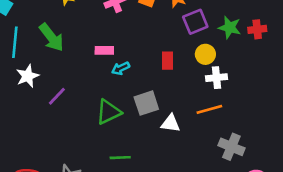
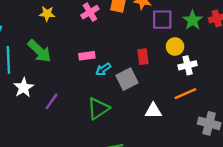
purple square: (195, 22) -> (162, 20), turned 30
green star: (230, 27) -> (193, 20), turned 30
gray square: (146, 103) -> (127, 79), moved

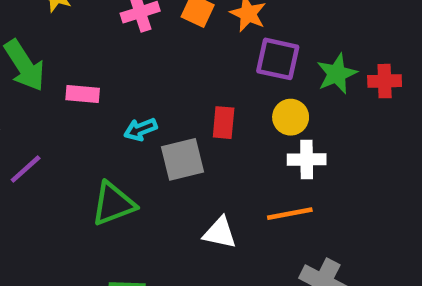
pink rectangle: (87, 56) -> (83, 94), moved

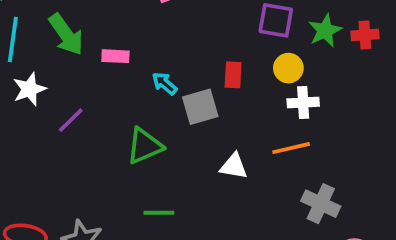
cyan arrow: (140, 129) -> (164, 83), turned 64

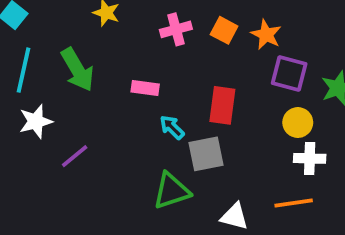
pink rectangle: (115, 56) -> (145, 88), moved
red rectangle: (233, 75) -> (222, 105), moved, size x1.4
green triangle: (145, 146) -> (171, 191), moved

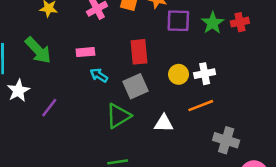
yellow circle: (298, 123) -> (179, 74), moved
cyan arrow: (172, 127) -> (99, 75), moved

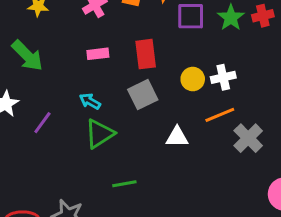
pink rectangle: (85, 52) -> (98, 54), moved
cyan arrow: (99, 75) -> (90, 101), moved
green triangle: (118, 116) -> (100, 134), moved
gray cross: (226, 140) -> (248, 138), moved, turned 30

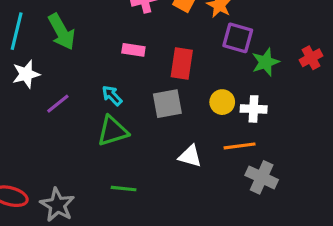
red cross: (263, 16) -> (311, 58), turned -30
green star: (231, 18) -> (266, 62), moved
gray cross: (248, 138) -> (262, 177), turned -36

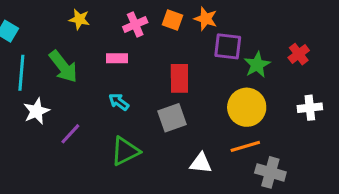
pink rectangle: (133, 50) -> (117, 58), moved
cyan arrow: (112, 96) -> (119, 102), moved
yellow circle: (222, 102) -> (247, 107), moved, size x1.6
white cross: (254, 109) -> (310, 108), moved

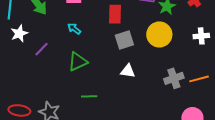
gray square: (172, 118) -> (124, 40), moved
orange line: (245, 146) -> (199, 79), moved
gray cross: (270, 172) -> (174, 78), turned -36

